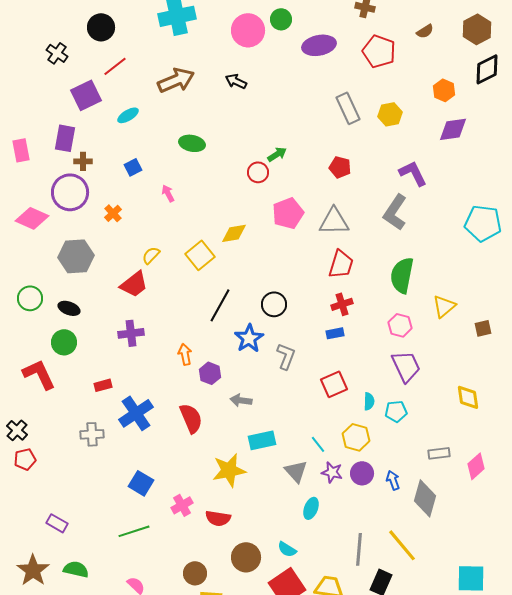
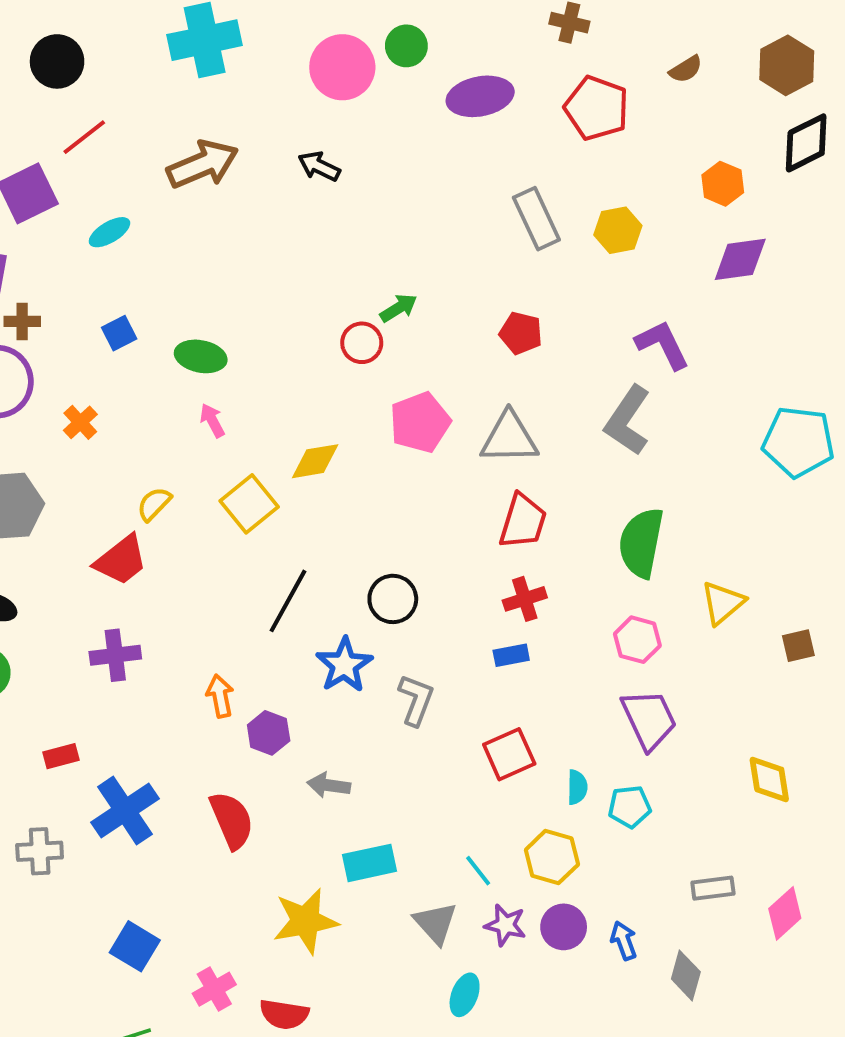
green ellipse: (192, 143) -> (201, 356), moved
pink arrow: (168, 193) -> (212, 420), moved
gray diamond: (425, 498) -> (686, 975), size x0.7

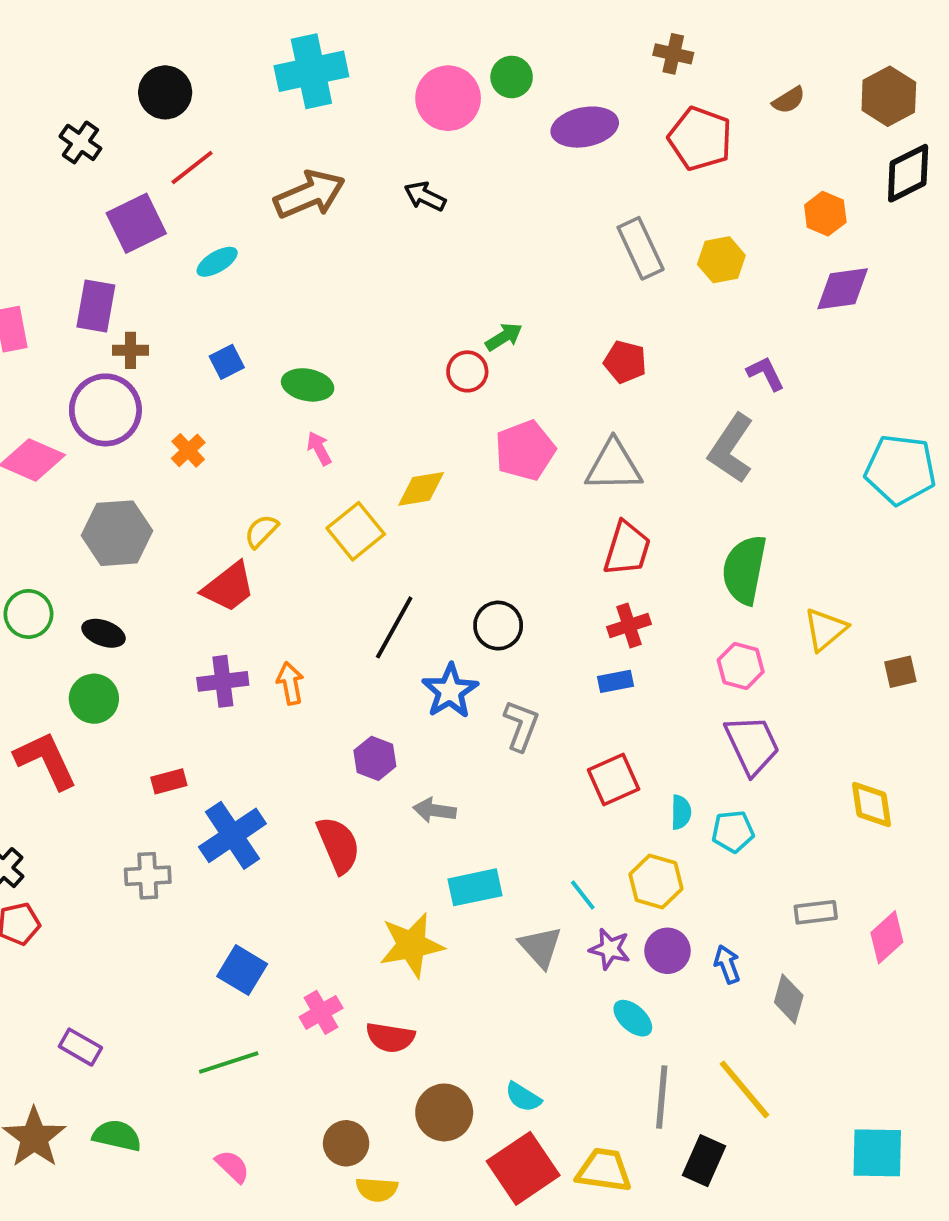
purple L-shape: (663, 345) -> (766, 373), size x0.7
orange arrow: (220, 696) -> (290, 683), moved
cyan ellipse: (465, 995) -> (633, 1018), moved, turned -69

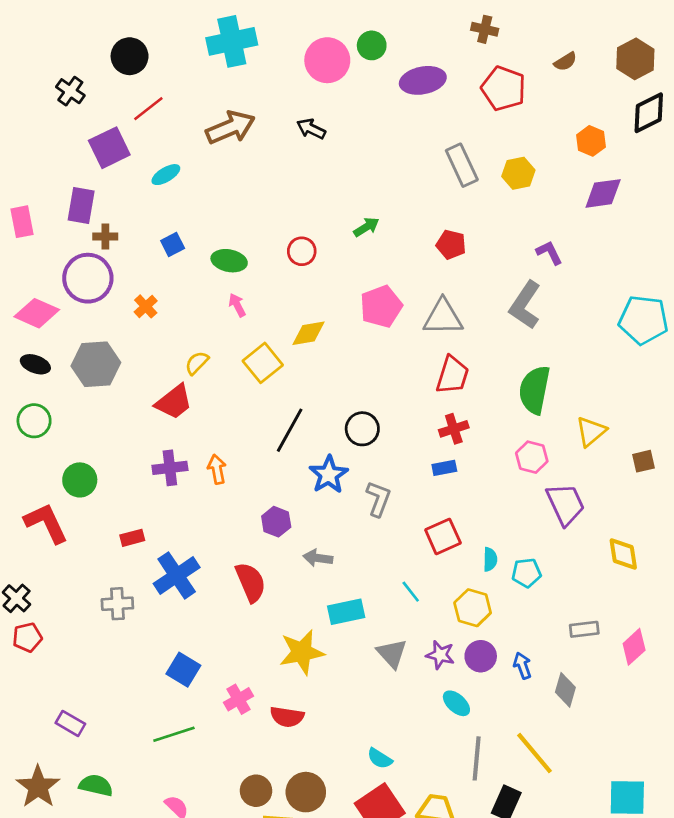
red circle: (467, 371) -> (302, 251), moved
black ellipse: (104, 633) -> (35, 364), moved
purple trapezoid: (752, 745) -> (565, 504), moved
cyan line: (583, 895) -> (411, 592), moved
brown circle: (444, 1112) -> (306, 792), moved

